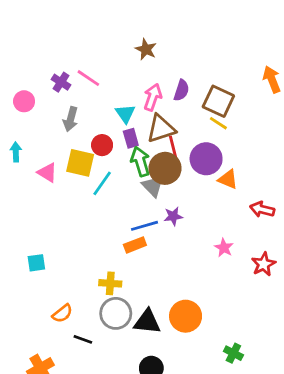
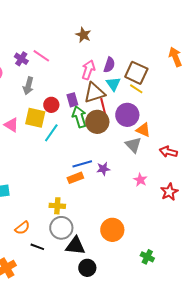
cyan triangle: (125, 114) -> (113, 84), moved
gray triangle: (153, 186) -> (133, 145), moved
purple star: (173, 216) -> (103, 169), moved
black triangle: (147, 322) -> (75, 246), moved

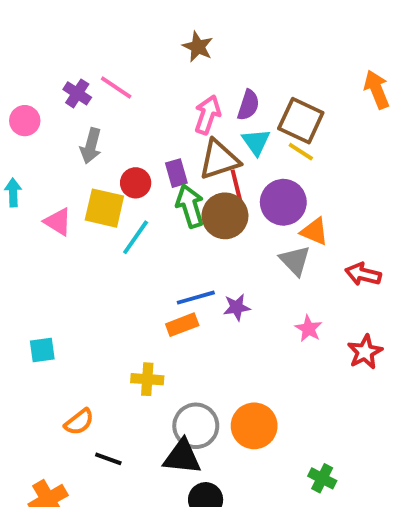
gray circle: (61, 228) -> (196, 426), moved

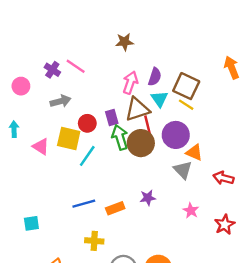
brown star: (198, 47) -> (125, 42), turned -30
gray arrow: (91, 146) -> (61, 101), turned -120
blue line: (196, 298) -> (84, 204), moved

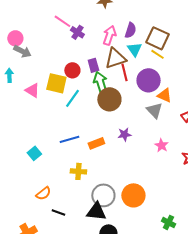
purple cross: (52, 70) -> (77, 32), moved
gray arrow: (61, 101) -> (22, 51), moved, turned 42
brown circle: (141, 143) -> (109, 99), moved
cyan square: (31, 223) -> (34, 153), moved, turned -32

